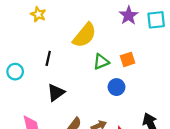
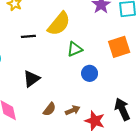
black line: (48, 58) -> (28, 36), moved, turned 72
orange square: (128, 59) -> (119, 47), moved, size x1.5

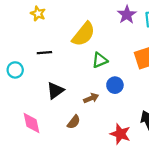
black line: (28, 36) -> (44, 53), moved
brown arrow: (73, 110) -> (91, 98), moved

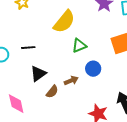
black line: (44, 53) -> (28, 48), moved
brown semicircle: (74, 122) -> (52, 92), moved

